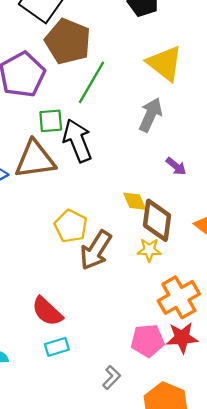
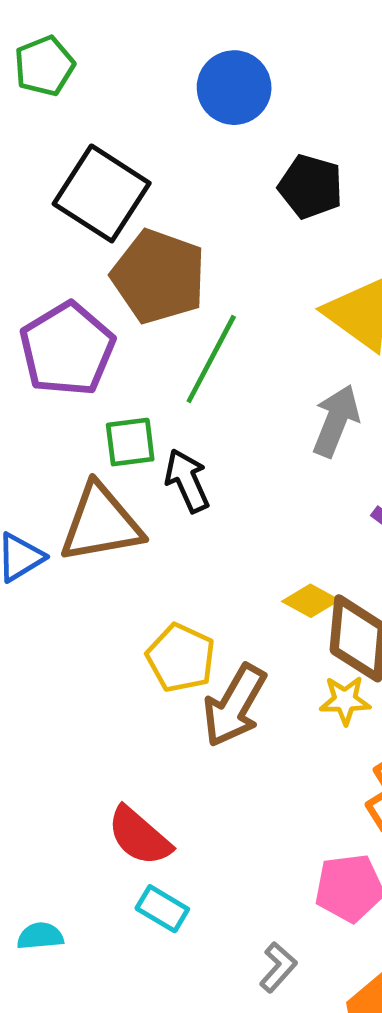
black arrow: (77, 141) -> (187, 481), size x0.7
yellow diamond: (135, 201) -> (311, 601), turned -35
cyan rectangle: (57, 347) -> (162, 909), turned 50

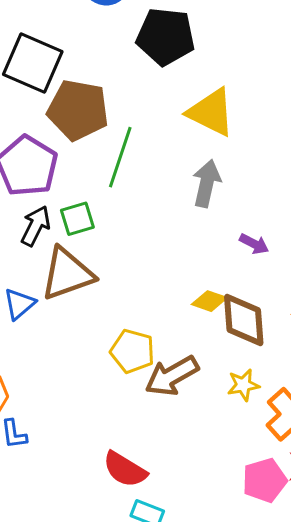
black pentagon: (311, 187) -> (166, 37), size x1.4
black arrow: (187, 481) -> (36, 226), moved, turned 60
yellow star: (345, 700) -> (243, 385), moved
brown arrow: (234, 705) -> (172, 376), turned 40

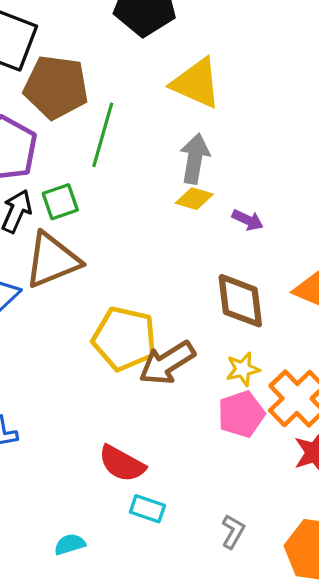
yellow diamond: (209, 301) -> (194, 199), moved
yellow pentagon: (132, 351) -> (124, 339), size x1.4
pink pentagon: (264, 480) -> (241, 414), moved

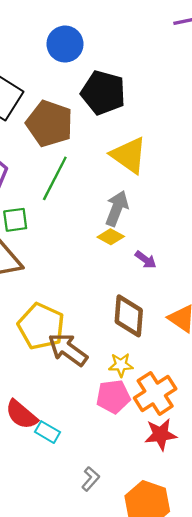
brown pentagon: (56, 87) -> (50, 124), moved
brown arrow: (167, 363) -> (68, 350), turned 57
cyan rectangle: (147, 509) -> (48, 432), moved

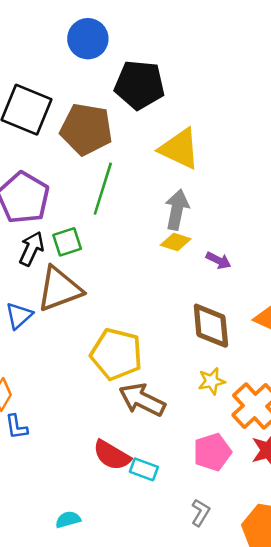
brown arrow: (68, 350) -> (142, 400), moved
pink pentagon: (113, 397) -> (212, 452), moved

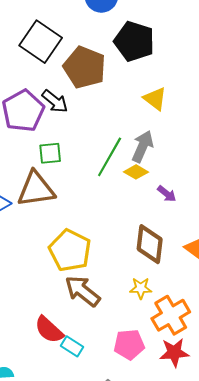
yellow triangle: (180, 149) -> (155, 99), size x0.7
green line: (103, 189) -> (110, 157), moved
black arrow: (32, 249) -> (55, 101), moved, turned 92

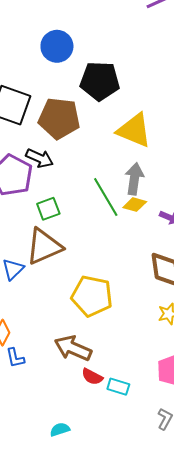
yellow triangle: (155, 99) -> (134, 130), size x1.5
green line: (110, 157) -> (106, 197), turned -45
brown arrow: (82, 291) -> (73, 348), moved
red semicircle: (49, 330) -> (92, 377), size x0.7

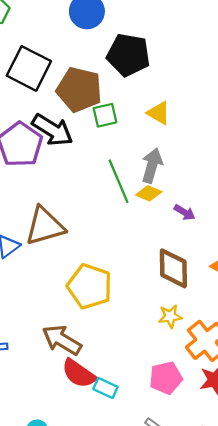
yellow triangle: (134, 130) -> (159, 113), size x0.6
black arrow: (40, 158) -> (52, 130), size x1.4
green square: (48, 209) -> (105, 115), moved
red semicircle: (92, 377) -> (79, 374), size x1.5

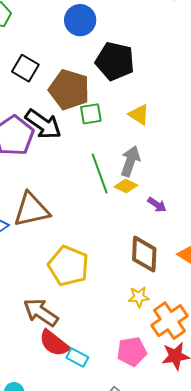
black square: (29, 68) -> (25, 68), size x0.7

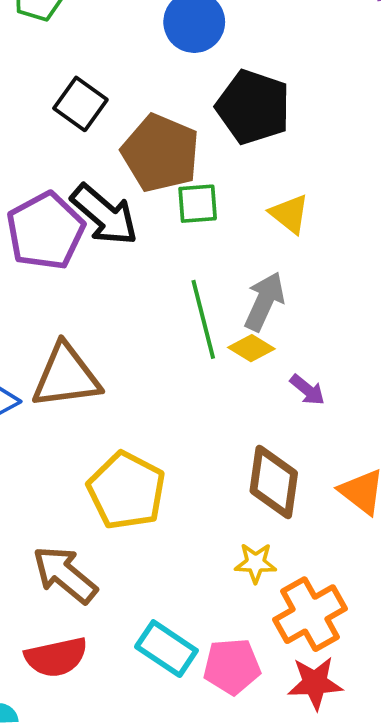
red semicircle: (54, 343) -> (56, 657), moved, turned -56
cyan rectangle: (77, 358) -> (166, 649), moved, size x1.4

